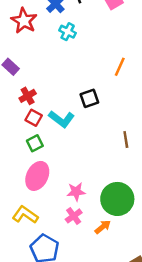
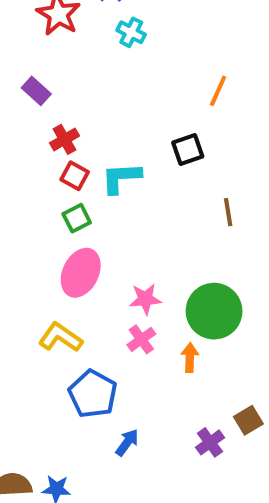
black square: (89, 98) -> (188, 149), moved
cyan L-shape: (62, 119) -> (121, 178), turned 140
orange arrow: (103, 227) -> (190, 358), turned -49

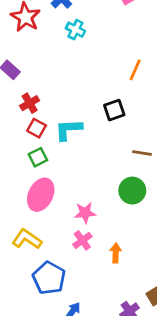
brown line: (228, 212) -> (142, 153), turned -72
green circle: (214, 311) -> (132, 191), moved, size x0.7

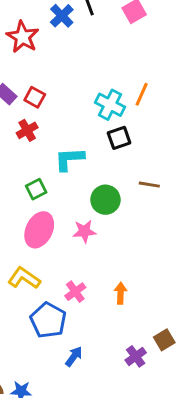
cyan cross: (75, 30) -> (110, 105), moved, size x1.4
red square: (37, 128) -> (35, 97), moved
green circle: (132, 191) -> (105, 200), moved
pink star: (85, 213) -> (84, 231), moved
pink cross: (82, 240) -> (75, 292), moved

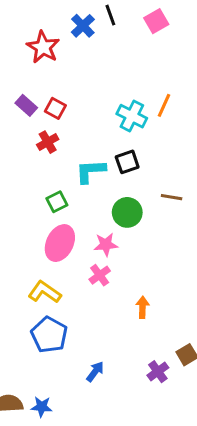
black square: (119, 138) -> (127, 162), moved
pink cross: (75, 292) -> (100, 275), moved
blue pentagon: (48, 320) -> (49, 335), moved

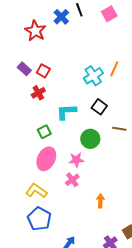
cyan cross: (132, 116) -> (93, 76), turned 30
black square: (127, 162) -> (99, 107), moved, turned -35

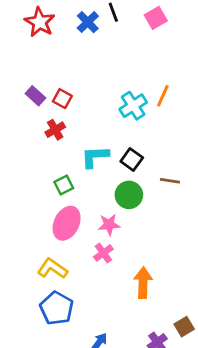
red star: (35, 31) -> (40, 22), moved
black square: (99, 107) -> (132, 159), moved
orange arrow: (100, 201) -> (143, 283), size x1.5

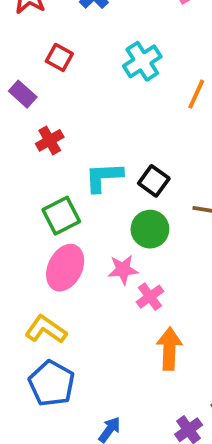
red square: (62, 99) -> (59, 57), moved
cyan cross: (133, 106) -> (142, 61), moved
green square: (64, 185) -> (61, 216), size x1.4
pink cross: (103, 253) -> (150, 297), moved

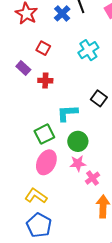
red cross: (50, 140) -> (45, 81), moved, turned 32
black square: (154, 181) -> (99, 98), moved
green circle: (150, 229) -> (78, 141), moved

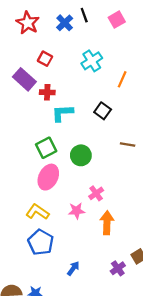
purple rectangle: (23, 68) -> (24, 79), size x1.5
cyan L-shape: (67, 113) -> (62, 113), moved
pink star: (78, 163) -> (77, 211), moved

